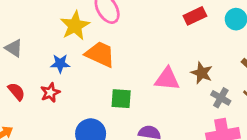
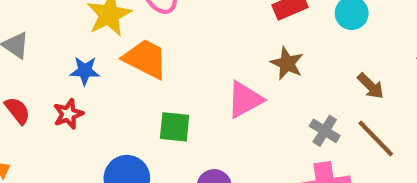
brown star: (202, 73) -> (287, 63), moved
pink triangle: (167, 79) -> (245, 100), turned -36

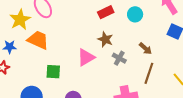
gray cross: (325, 131) -> (119, 58), moved
brown line: (376, 138) -> (149, 73), turned 65

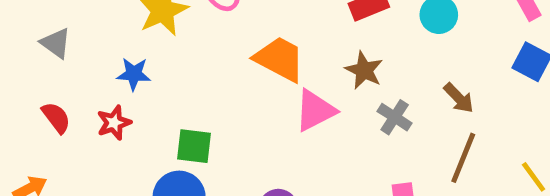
orange trapezoid: (38, 40) -> (280, 59), moved
green square: (53, 72) -> (194, 146), moved

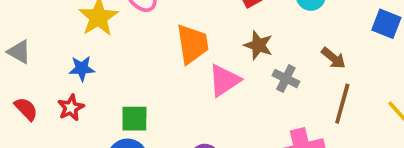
orange trapezoid: (280, 59) -> (192, 44), turned 60

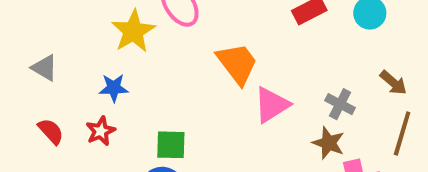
orange trapezoid: (192, 44) -> (237, 63), turned -30
brown star: (258, 45) -> (329, 143), moved

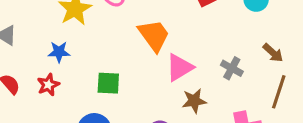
brown star: (329, 143) -> (194, 101), moved, turned -30
green square: (171, 145) -> (108, 83), moved

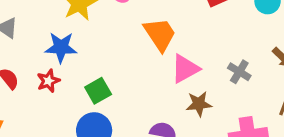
blue star: (59, 52) -> (61, 47), size x1.4
green square: (108, 83) -> (98, 91), moved, turned -35

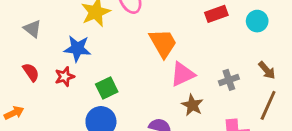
gray cross: (239, 72) -> (229, 80), turned 36
brown star: (199, 104) -> (192, 105), turned 30

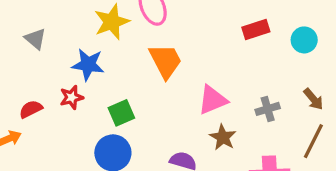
orange trapezoid: (163, 43) -> (165, 61), moved
red semicircle: (31, 72) -> (31, 109), moved, turned -84

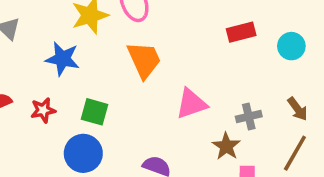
red star: (72, 97) -> (43, 110), moved
green square: (121, 113) -> (95, 112), turned 36
brown star: (223, 137) -> (226, 146), moved

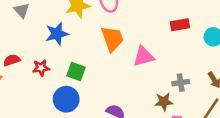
blue star: (62, 59) -> (57, 34), turned -30
pink triangle: (191, 104) -> (144, 56), moved
brown star: (226, 146) -> (164, 102), turned 30

